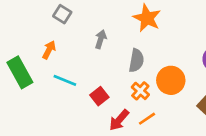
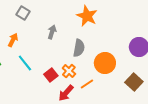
cyan line: (65, 80) -> (25, 63), turned 30
orange cross: (140, 91) -> (69, 71), moved
orange line: (147, 119) -> (87, 84), moved

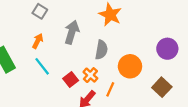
gray arrow: (52, 32) -> (72, 32), size x1.5
orange arrow: (13, 40) -> (38, 41), moved
orange line: (87, 84) -> (110, 89), turned -32

